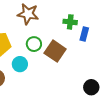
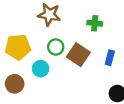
blue rectangle: (84, 34) -> (110, 58), moved

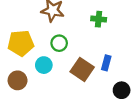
brown square: (78, 55) -> (82, 69), moved
blue rectangle: (110, 58) -> (106, 63), moved

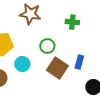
green circle: (59, 43) -> (47, 46), moved

